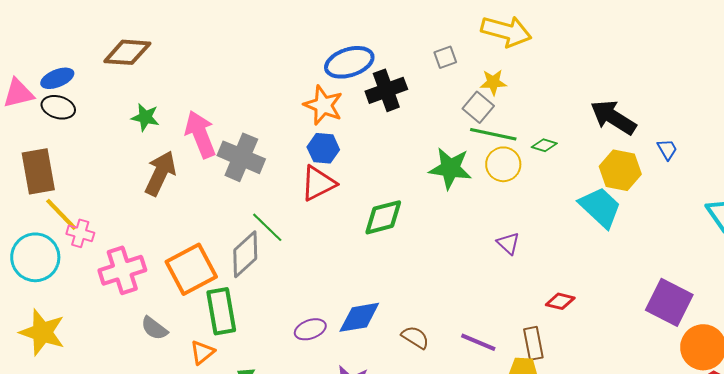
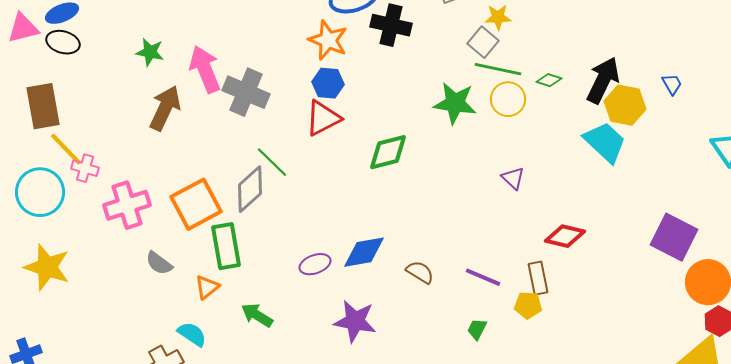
black cross: (386, 90) -> (391, 25), turned 33
black arrow: (613, 117) -> (603, 80), moved, turned 84
red diamond: (560, 301) -> (565, 236), size x1.4

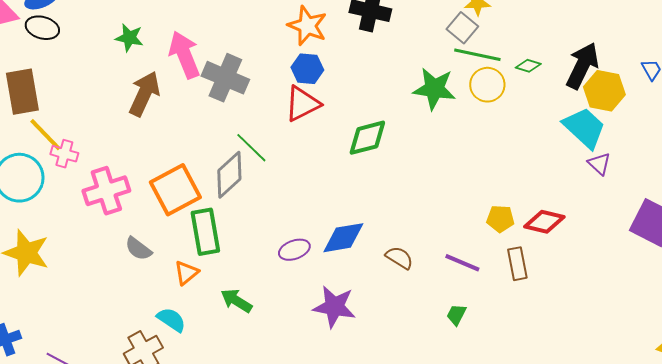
purple triangle: (513, 178) -> (599, 164), moved
yellow pentagon: (528, 305) -> (500, 219), moved

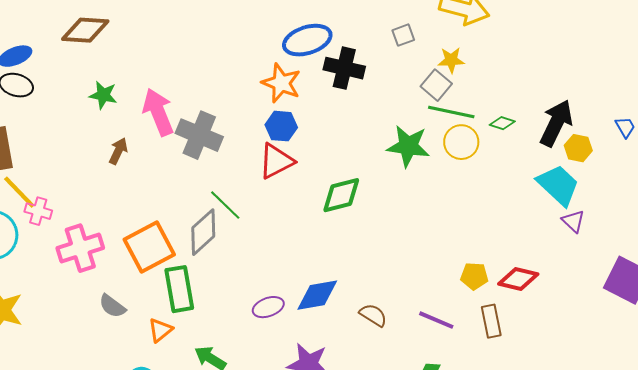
yellow hexagon: (604, 91) -> (578, 148), size x0.7
brown arrow: (144, 94) -> (118, 151), size x0.6

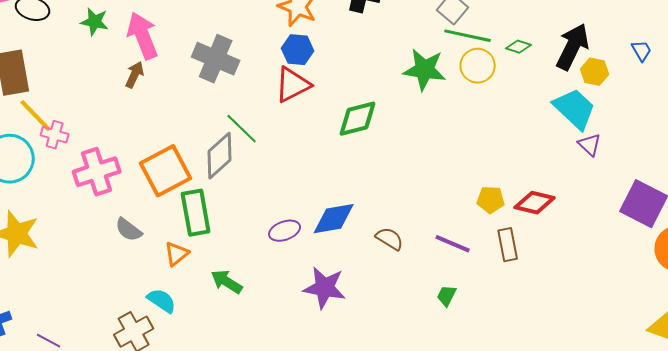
green star: (103, 95) -> (95, 22), moved
pink arrow: (158, 112) -> (143, 36), moved

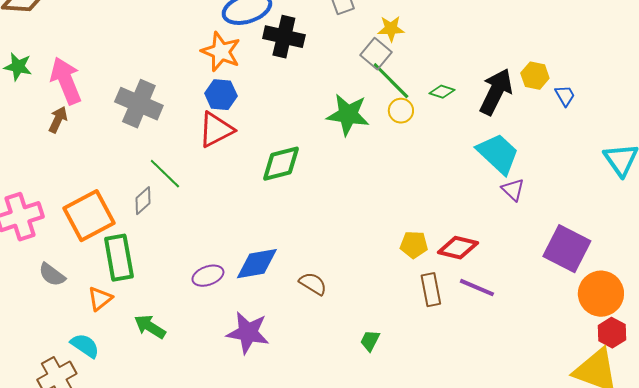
green line: (468, 36) -> (391, 81), turned 33
yellow circle: (478, 66) -> (401, 111), size x0.7
yellow hexagon: (595, 72) -> (535, 76), moved
gray diamond: (220, 156) -> (143, 201), size x0.6
purple line: (453, 244) -> (477, 288), moved

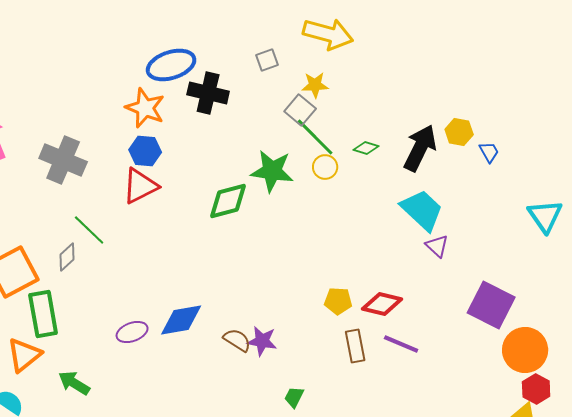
green diamond: (281, 164) -> (228, 201), moved
orange triangle: (100, 299) -> (24, 355), size x1.4
purple star: (248, 333) -> (262, 341), moved, size x0.7

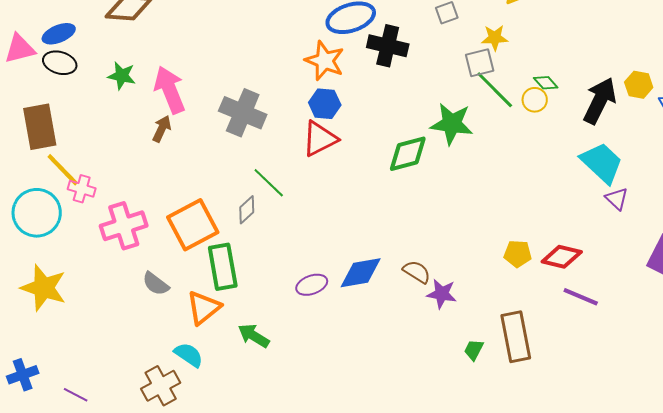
gray square: (300, 110) -> (480, 63), turned 36
green diamond: (366, 148) -> (546, 83), moved, turned 30
yellow circle: (325, 167) -> (535, 100), moved
brown semicircle: (237, 340) -> (417, 272), moved
brown rectangle: (355, 346) -> (516, 337), moved, size x1.5

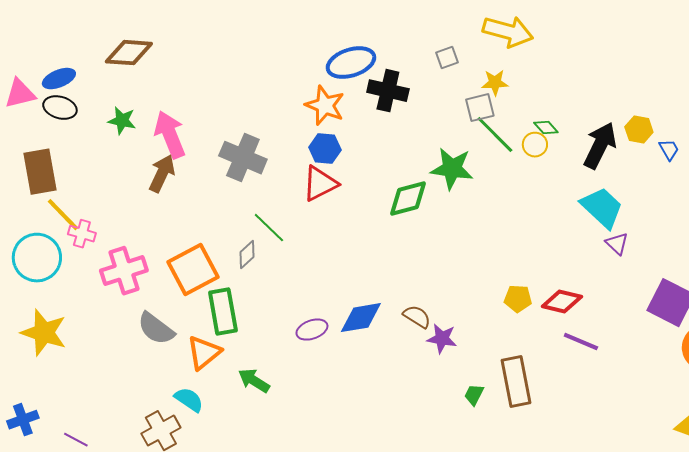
brown arrow: (162, 129) -> (162, 174), size x1.4
gray semicircle: (156, 284) -> (156, 329), size x1.4

